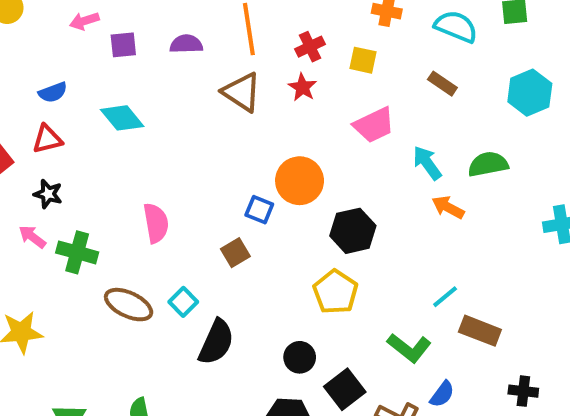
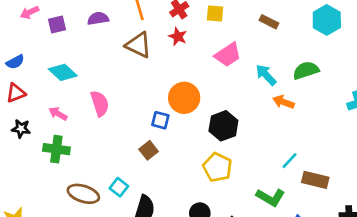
pink semicircle: (156, 223) -> (100, 103), moved
pink arrow: (32, 237) -> (58, 114), moved
green cross: (77, 252) -> (56, 149), moved

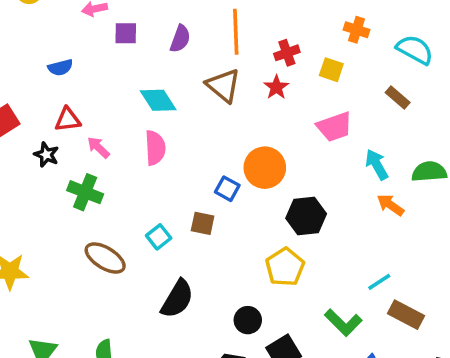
purple semicircle: (98, 19) -> (180, 39), turned 105
cyan diamond: (63, 72) -> (158, 100), moved
red triangle: (16, 93) -> (68, 120), moved
brown square: (149, 150) -> (203, 223), turned 36
cyan square: (119, 187) -> (159, 237), moved

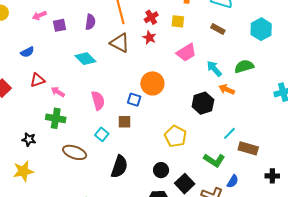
pink semicircle: (155, 148) -> (98, 101), moved
black star: (46, 155) -> (29, 139), moved
black hexagon: (306, 216) -> (203, 103), moved

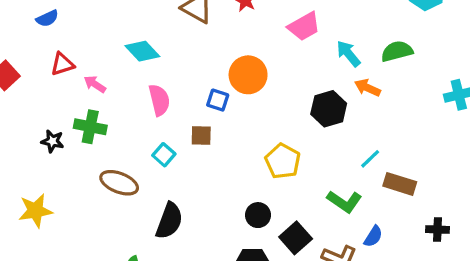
cyan diamond: (85, 59) -> (142, 51), moved
black star: (29, 139) -> (52, 141), moved
black semicircle: (119, 167) -> (169, 221), moved

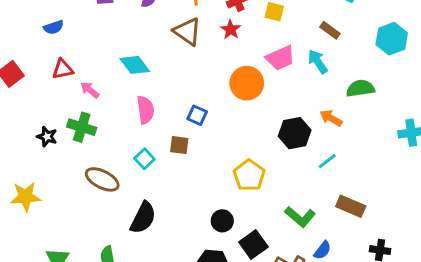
cyan arrow: (348, 54) -> (318, 62), moved
orange circle: (248, 75) -> (247, 83), moved
cyan line: (370, 159) -> (327, 161), moved

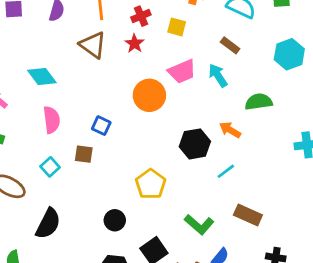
black circle: (222, 221) -> (115, 220), moved

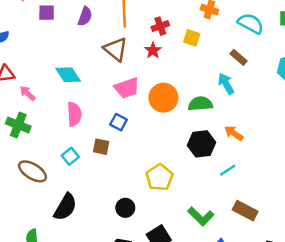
pink trapezoid: (182, 71) -> (127, 88), moved
green semicircle: (259, 102) -> (200, 104), moved

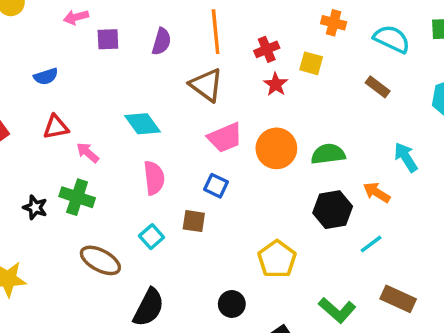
red star: (153, 50) -> (276, 84), moved
cyan arrow: (226, 84) -> (406, 157), moved

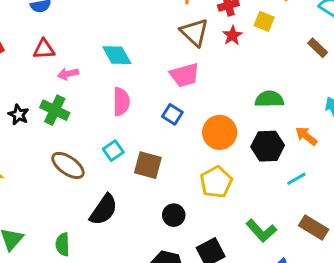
brown triangle: (206, 85) -> (194, 32), moved
orange circle: (276, 148) -> (220, 132), moved
pink arrow: (88, 153) -> (68, 74), turned -60
brown square: (194, 221) -> (148, 165), moved, size x1.4

